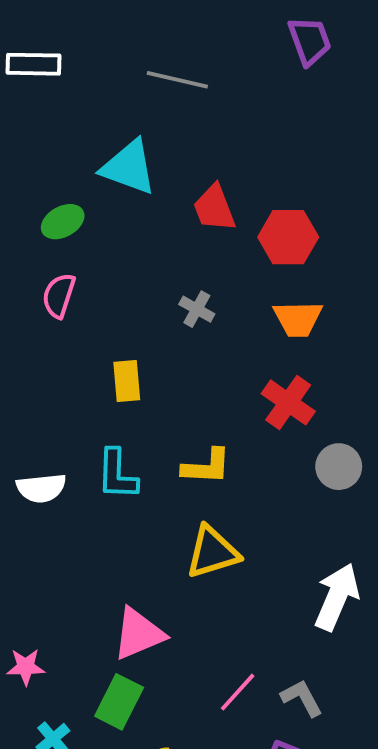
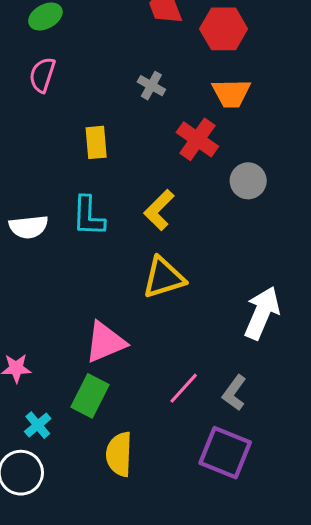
red cross: (288, 402) -> (197, 139), moved
yellow L-shape: (207, 467) -> (159, 210), turned 132
gray circle: (339, 467) -> (248, 181), moved
gray L-shape: (302, 698) -> (234, 393), turned -116

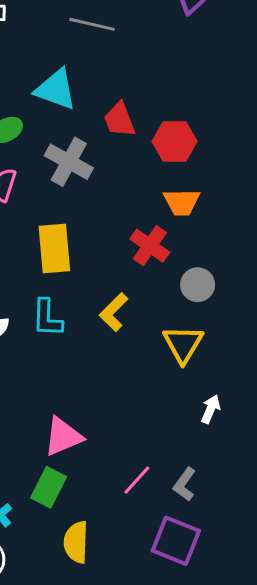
gray cross: (151, 86) -> (69, 162), moved, size x1.8
yellow rectangle: (96, 142) -> (54, 249), size x1.6
yellow triangle: (164, 278) -> (183, 344), moved, turned -42
white arrow: (262, 313) -> (211, 409), size x0.6

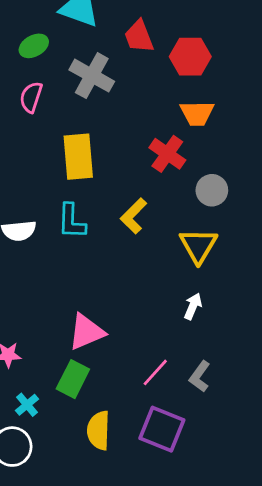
white arrow: (211, 409) -> (193, 306), moved
purple square: (176, 541) -> (162, 429), moved

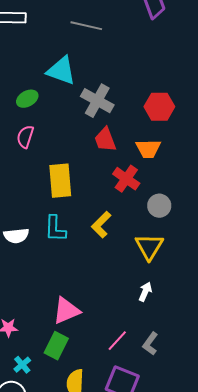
red trapezoid: (139, 36) -> (105, 140), moved
red hexagon: (190, 57) -> (159, 107), moved
gray cross: (92, 76) -> (97, 101), moved

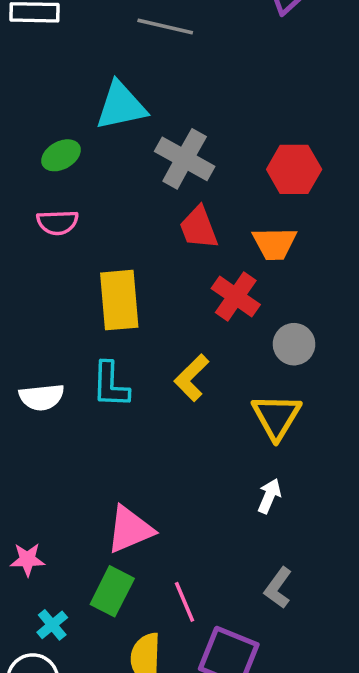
cyan triangle: (61, 71) -> (121, 106), turned -32
pink semicircle: (25, 137) -> (57, 222), turned -110
pink line: (117, 341) -> (185, 602), moved, turned -65

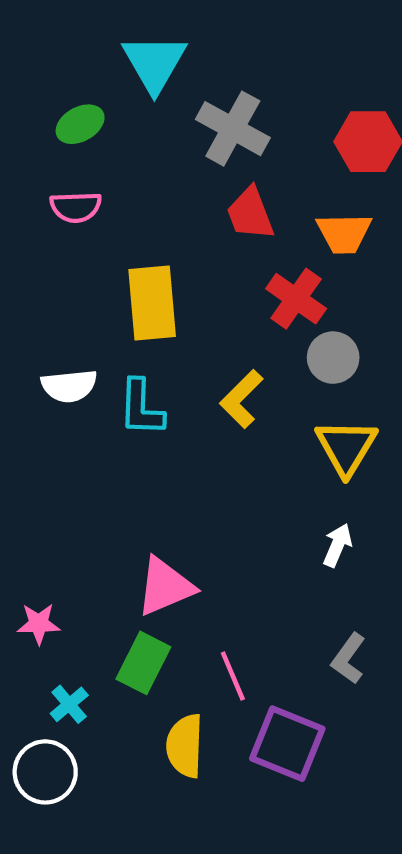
cyan triangle: (121, 106) -> (154, 63), turned -48
gray circle: (294, 344) -> (333, 358), moved
white semicircle: (42, 397) -> (69, 386), moved

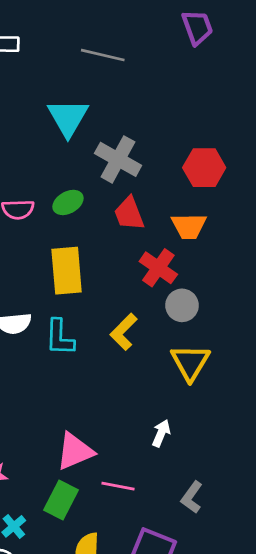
green ellipse: (80, 124) -> (68, 202), moved
white arrow: (337, 545) -> (161, 433), moved
pink line: (233, 676) -> (118, 486), moved, turned -56

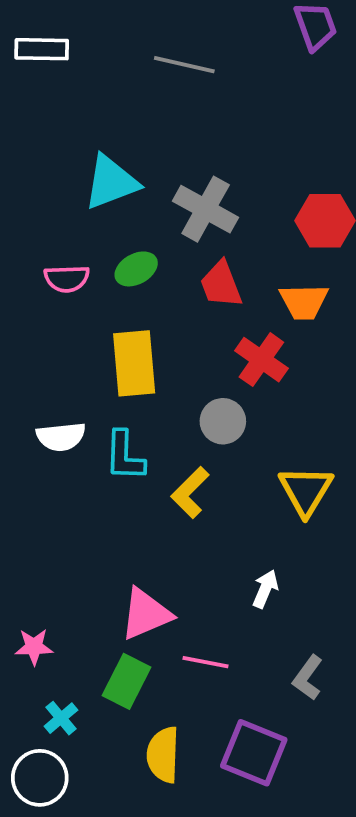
cyan triangle: (68, 118) -> (111, 182), moved, turned 39
gray circle: (182, 305) -> (223, 421), moved
yellow L-shape: (124, 332) -> (190, 493), moved

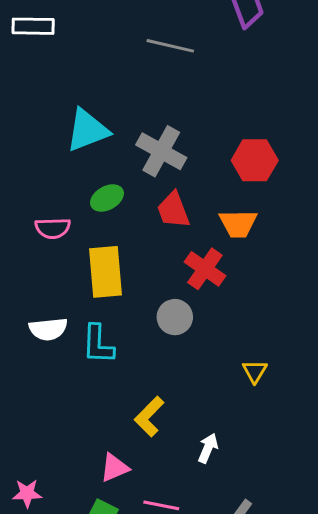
gray line: (184, 65) -> (170, 46), moved
pink semicircle: (67, 279) -> (53, 228), moved
yellow triangle: (306, 491) -> (255, 371), moved, size x0.6
yellow L-shape: (190, 493) -> (149, 417), moved
pink triangle: (146, 614) -> (115, 468), size x0.7

